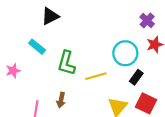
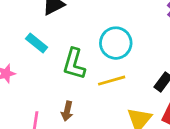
cyan circle: (125, 53) -> (116, 43), moved

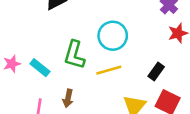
cyan rectangle: (37, 43) -> (40, 68), moved

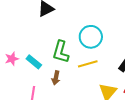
brown arrow: (68, 98) -> (56, 78), moved

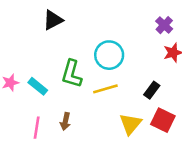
brown arrow: (56, 78) -> (65, 121), moved

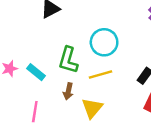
brown arrow: (65, 121) -> (68, 91), moved
yellow triangle: (130, 124) -> (92, 108), moved

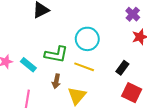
green L-shape: (68, 60) -> (56, 54), turned -95
yellow line: (100, 75) -> (84, 67), turned 36

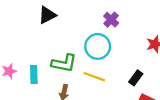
purple cross: (133, 14) -> (111, 20), moved
cyan rectangle: (28, 65) -> (34, 74), turned 49

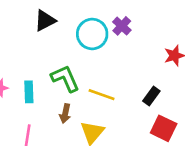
cyan circle: (98, 46) -> (92, 34), moved
green L-shape: (64, 63) -> (65, 78), turned -125

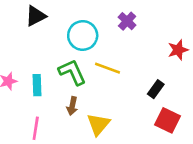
black triangle: (45, 21) -> (36, 16), moved
cyan circle: (92, 34) -> (83, 35), moved
yellow line: (102, 95) -> (107, 68), moved

